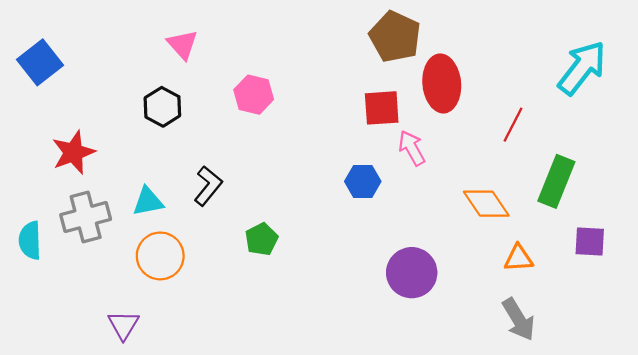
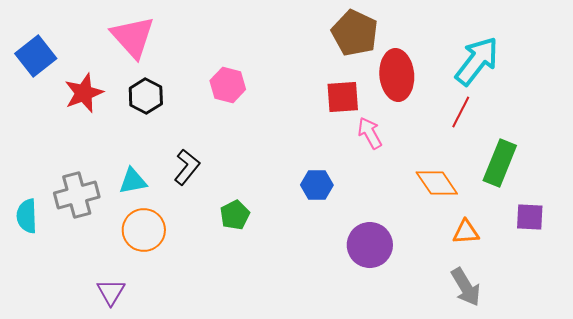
pink triangle: (182, 45) -> (133, 37), moved, size x1.6
cyan arrow: (582, 68) -> (477, 61), moved
red star: (73, 152) -> (84, 93), moved
blue hexagon: (363, 181) -> (317, 185), moved

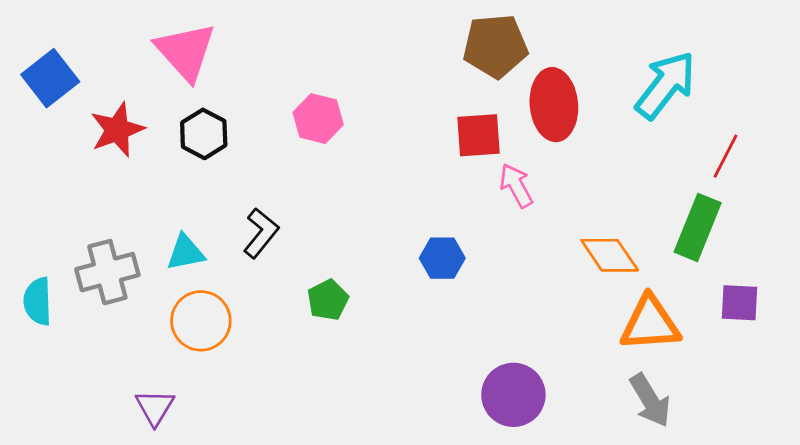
brown pentagon: (355, 33) -> (495, 46), turned -30
red line: (461, 112) -> (726, 156), moved
orange triangle: (466, 232) -> (650, 324), size x1.6
purple circle: (370, 245) -> (513, 395), moved

